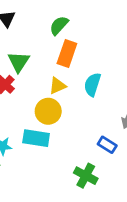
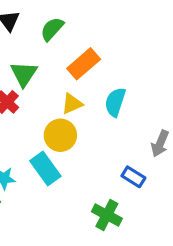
green semicircle: (59, 25) -> (52, 29), moved
orange rectangle: (67, 54) -> (84, 64), turned 30
cyan rectangle: (36, 138) -> (45, 168), turned 45

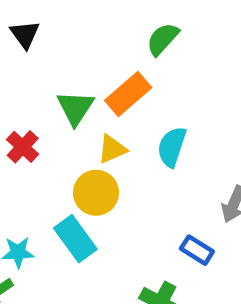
green semicircle: (52, 29) -> (163, 39), moved
green triangle: (24, 74) -> (75, 108), moved

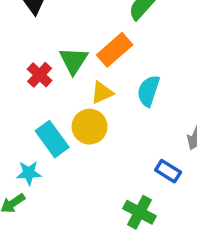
red cross: (23, 147) -> (40, 75), moved
cyan rectangle: (75, 239) -> (52, 139), moved

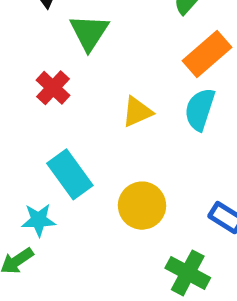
orange rectangle: (115, 50) -> (207, 54), moved
green triangle: (73, 61) -> (89, 32), moved
yellow circle: (90, 127) -> (142, 206), moved

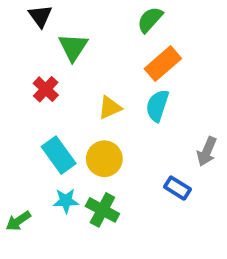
yellow circle: (142, 206) -> (104, 159), moved
cyan star: (39, 220) -> (66, 201), moved
green cross: (188, 273) -> (102, 210), moved

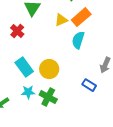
yellow triangle: (110, 108) -> (61, 20), moved

